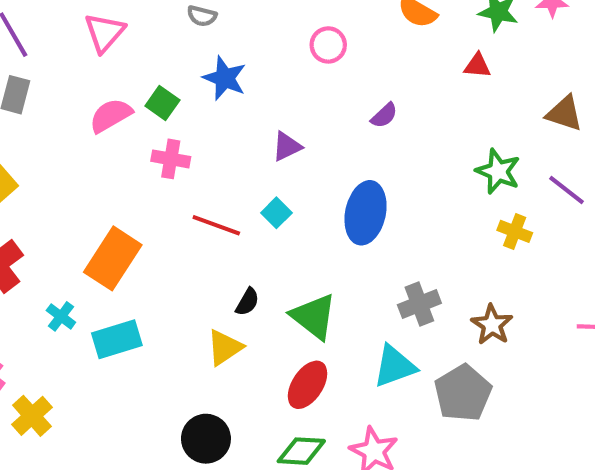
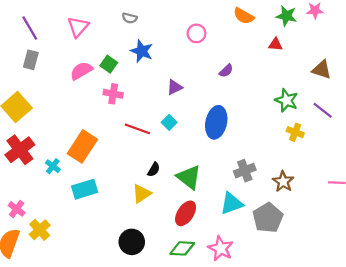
cyan cross: (61, 316) -> (53, 166), moved

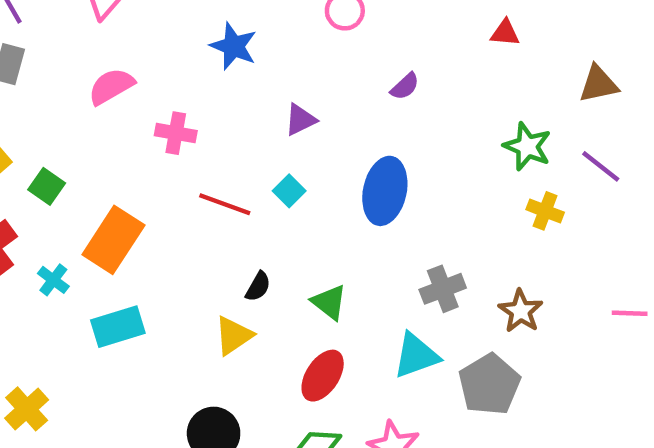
green square: (109, 64) -> (47, 186), moved
brown triangle: (322, 70) -> (598, 84), turned -30
green triangle: (189, 177) -> (329, 302), size x0.7

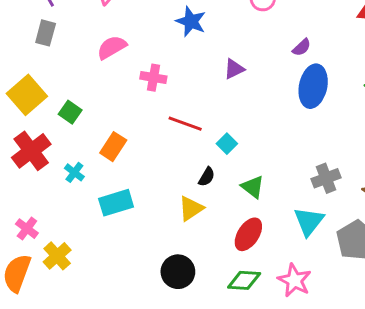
cyan square: (289, 191) -> (227, 144), moved
blue ellipse: (385, 191) -> (313, 86), moved
orange rectangle: (113, 240) -> (113, 147), size x0.7
cyan triangle: (416, 356) -> (309, 221), turned -32

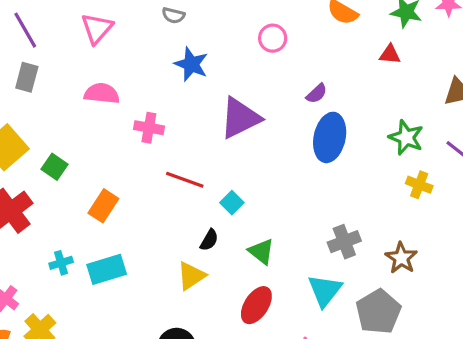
pink semicircle: (112, 47) -> (102, 94), turned 36
purple triangle: (234, 69) -> (240, 118), size x1.8
cyan cross: (74, 172) -> (61, 263), moved, turned 36

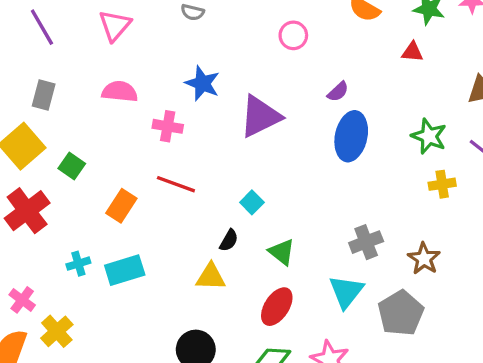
blue star: (191, 64) -> (202, 83), moved
gray rectangle: (27, 77) -> (44, 95), moved
red line: (185, 180) -> (176, 184), moved
yellow cross: (419, 185) -> (442, 184), turned -30
yellow triangle: (191, 276) -> (211, 277), turned 36

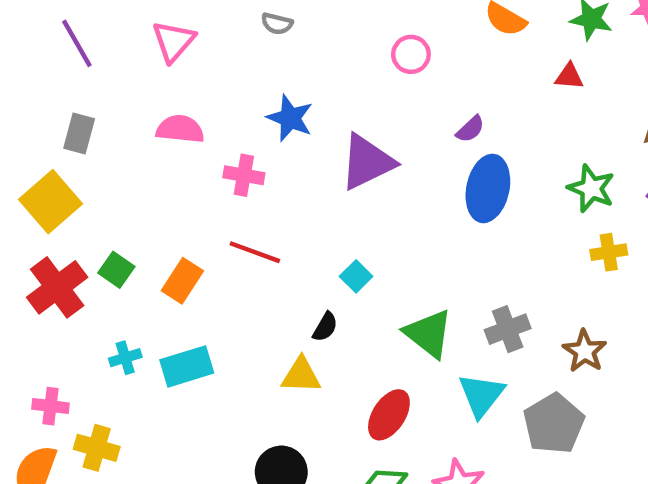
green square: (72, 166) -> (116, 270), moved
green triangle: (282, 252) -> (429, 334), moved, size x1.4
pink cross: (22, 300) -> (50, 406), turned -30
yellow cross: (57, 331) -> (97, 448), turned -32

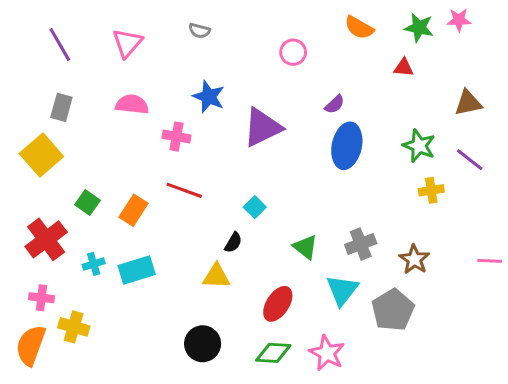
red cross: (57, 287) -> (46, 239), moved
green triangle: (429, 334) -> (305, 247), size x0.7

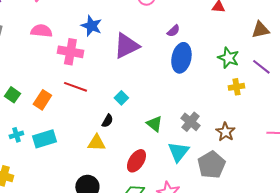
pink cross: (176, 137) -> (70, 52), size x1.4
gray cross: (361, 244) -> (190, 122), turned -30

